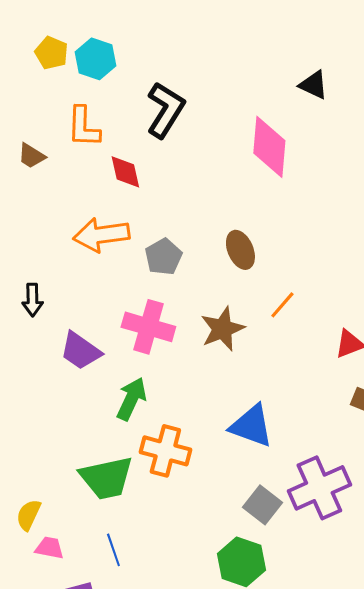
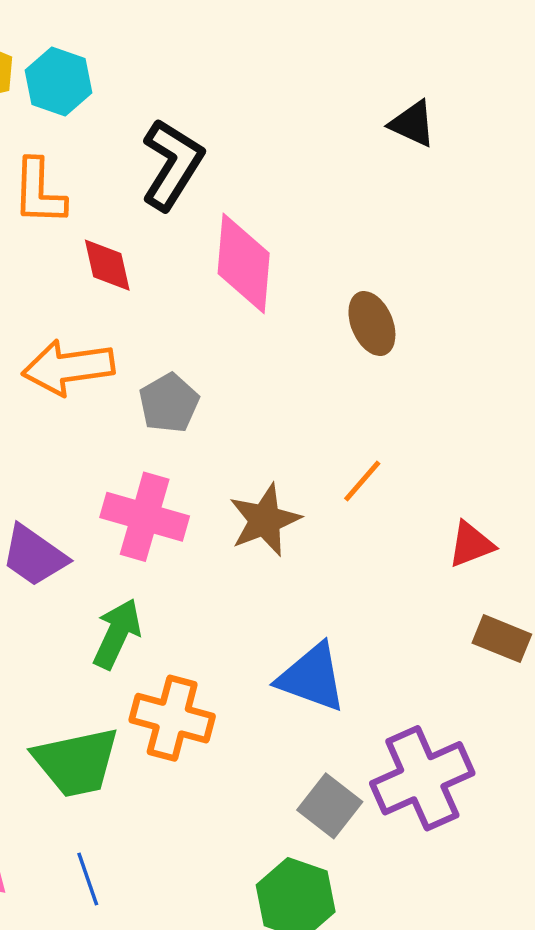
pink diamond: (269, 147) -> (244, 263), moved
brown ellipse: (240, 250) -> (372, 324), moved

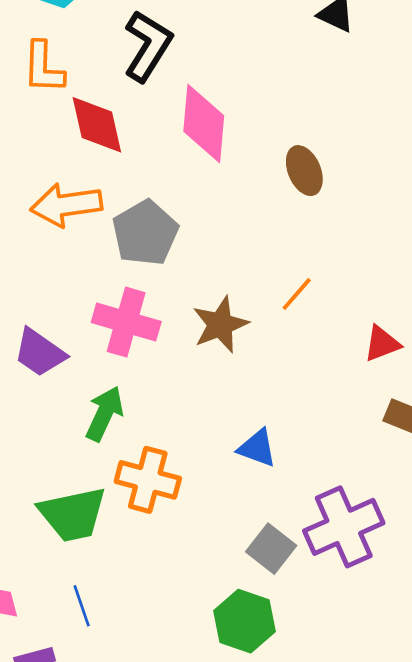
red diamond: (107, 265) -> (97, 125), size x1.4
gray pentagon: (169, 403) -> (145, 233), size x1.4
blue triangle: (312, 678) -> (257, 448), size x0.7

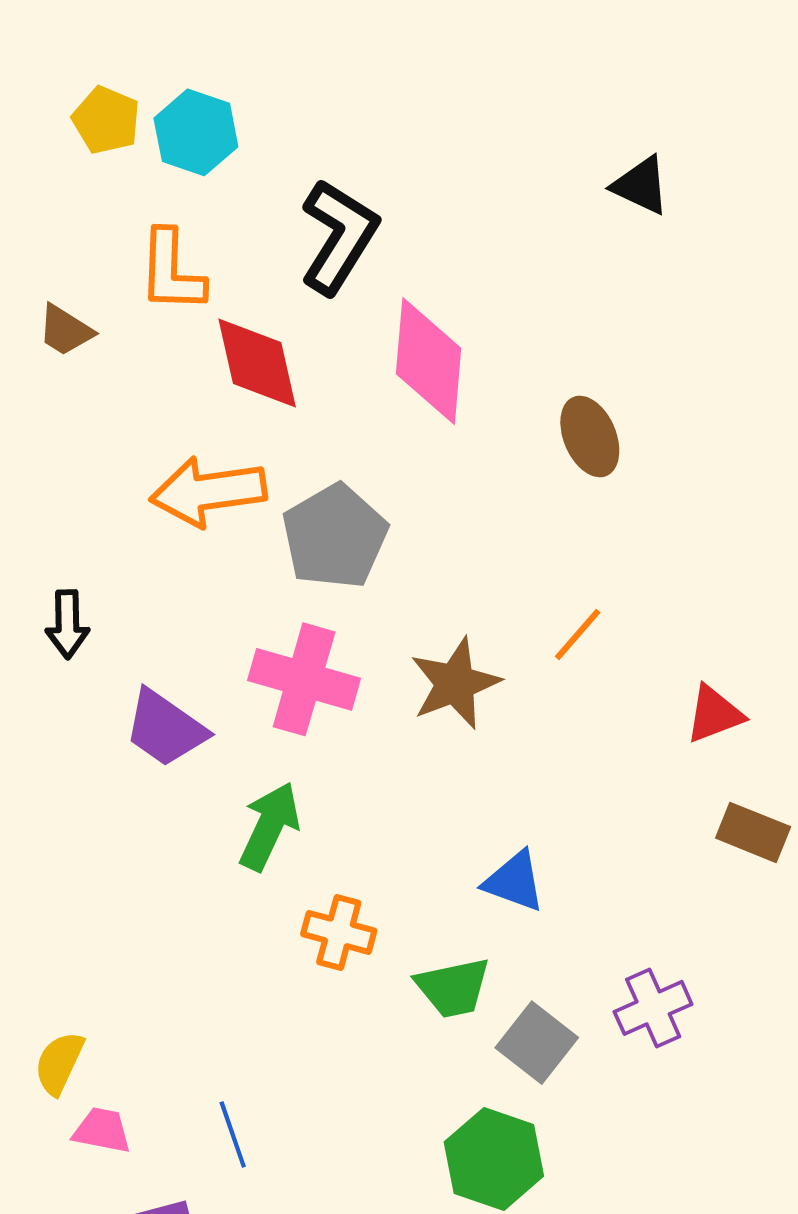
orange cross: (148, 480) -> (339, 932), size x0.7
green trapezoid: (73, 514) -> (453, 988), moved, size x0.7
purple cross: (344, 527) -> (653, 1008), size x0.6

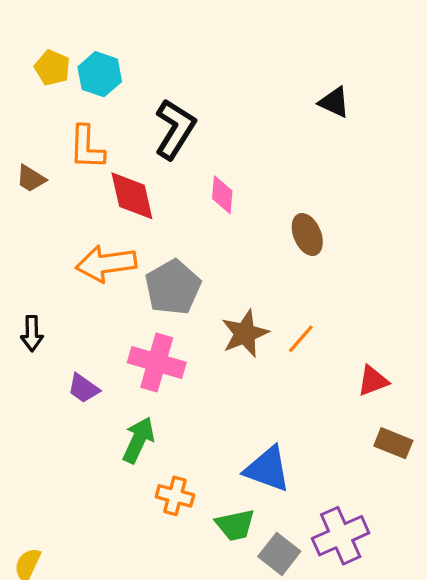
pink diamond: (429, 361) -> (222, 195), size x0.6
brown star: (455, 683) -> (245, 333), moved
purple trapezoid: (165, 728) -> (84, 388), size x0.7
blue triangle: (514, 881) -> (267, 469), size x1.4
purple cross: (653, 1008) -> (341, 536), size x1.4

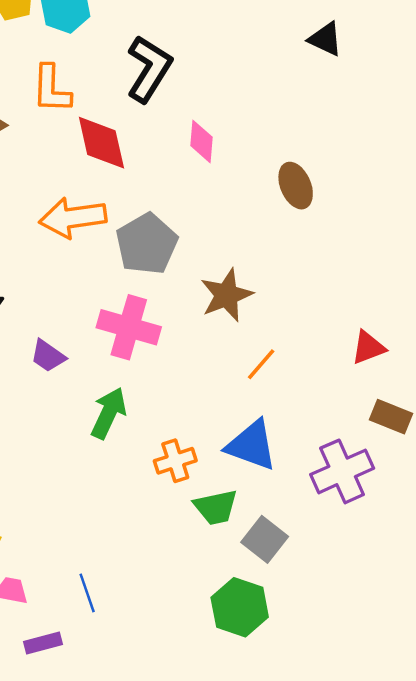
orange line: (301, 339) -> (261, 364), moved
orange cross: (175, 496) -> (175, 461), moved, turned -33
purple cross: (341, 536) -> (342, 471), moved

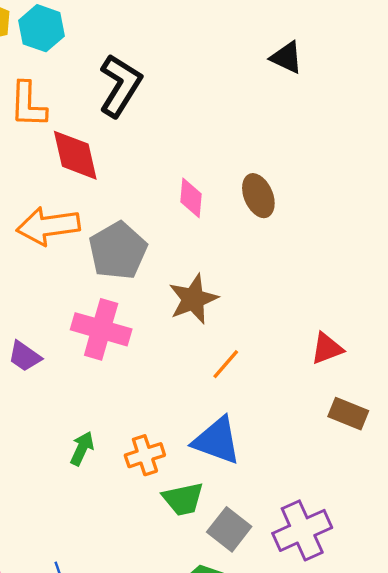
pink diamond: (202, 141) -> (191, 198), moved
green arrow: (109, 413) -> (82, 448), moved, size x0.7
purple cross: (342, 471) -> (302, 530), moved

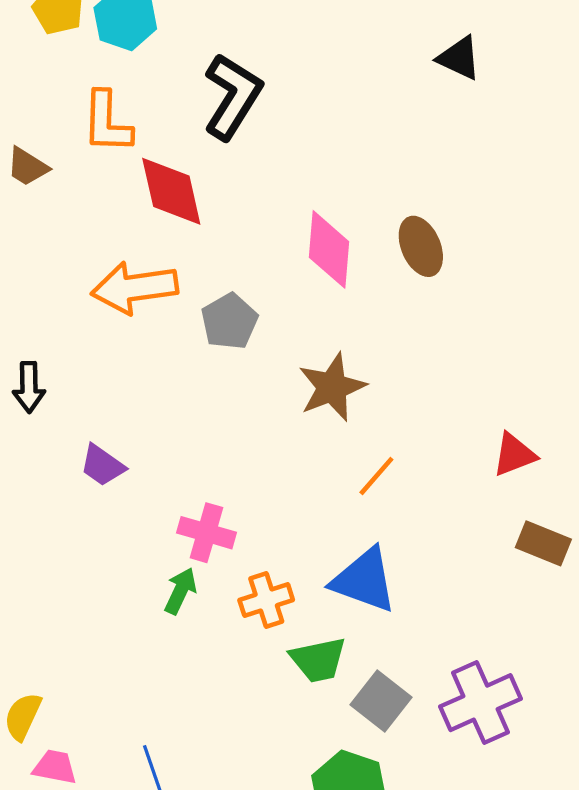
pink diamond: (191, 198) -> (329, 249), size x1.4
gray pentagon: (118, 251) -> (229, 321), size x0.7
pink cross: (101, 329) -> (206, 533), moved, size x0.7

